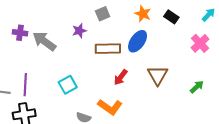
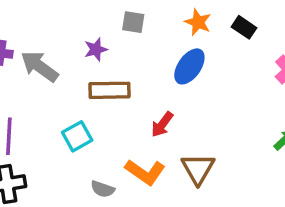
gray square: (103, 14) -> (133, 22), turned 32
brown rectangle: (108, 49) -> (109, 90), moved
brown triangle: (158, 75) -> (198, 169), moved

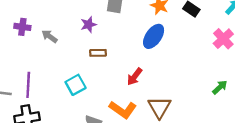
gray arrow: (40, 66) -> (50, 36), size x0.6
brown rectangle: (109, 90) -> (98, 53), size x0.6

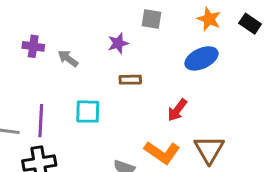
blue ellipse: (154, 36) -> (201, 58), turned 30
cyan square: (76, 85) -> (88, 112), moved, turned 30

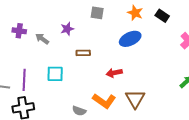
purple star: (118, 43) -> (67, 29), moved
red arrow: (177, 110) -> (114, 73), turned 42

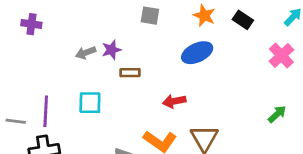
purple star: (67, 29) -> (111, 50), moved
purple cross: (19, 31) -> (31, 24), moved
gray arrow: (42, 39) -> (86, 53), moved, turned -56

